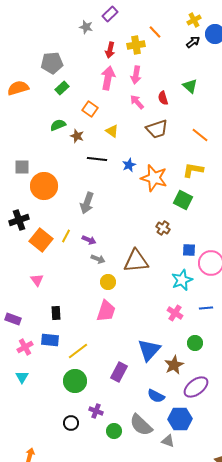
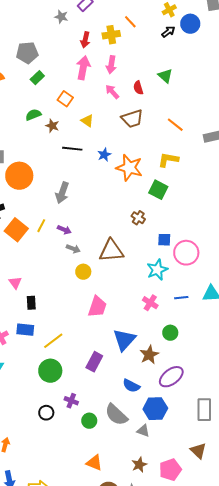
pink triangle: (37, 280) -> (15, 283), moved
pink trapezoid: (106, 311) -> (97, 307), moved

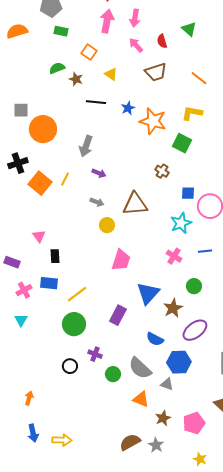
green rectangle: (37, 78) -> (61, 31), turned 56
purple arrow: (64, 230) -> (99, 173), moved
orange triangle: (94, 463) -> (141, 399), moved

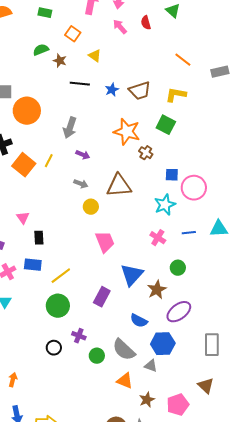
brown trapezoid: (156, 72) -> (140, 91), moved
orange star: (153, 121) -> (127, 132), moved
pink trapezoid: (121, 260) -> (105, 242), turned -40

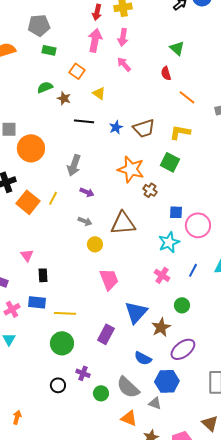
red semicircle: (146, 23) -> (166, 73), moved
blue line: (189, 233) -> (193, 270), turned -56
yellow line: (61, 276) -> (65, 313), turned 40

